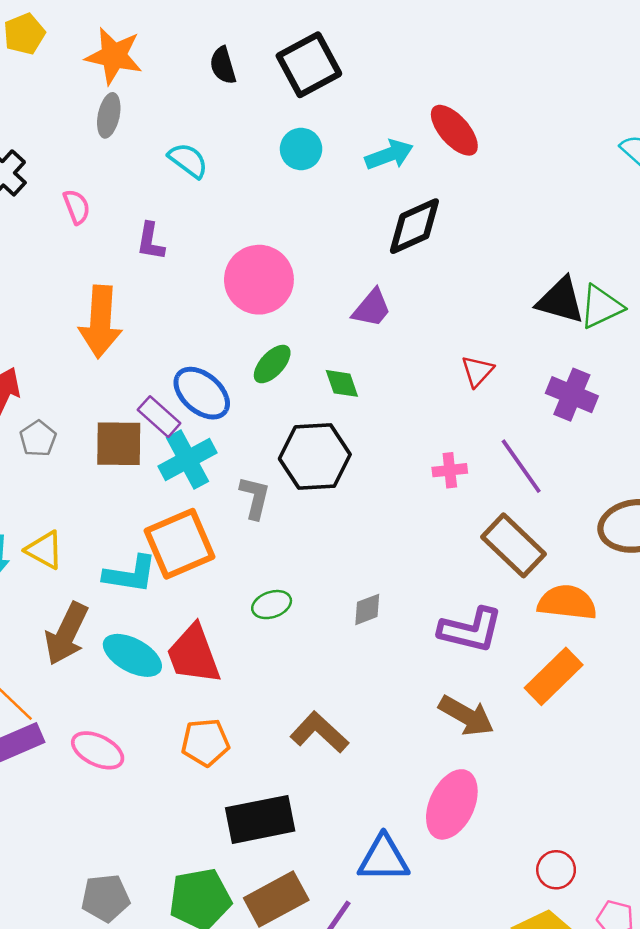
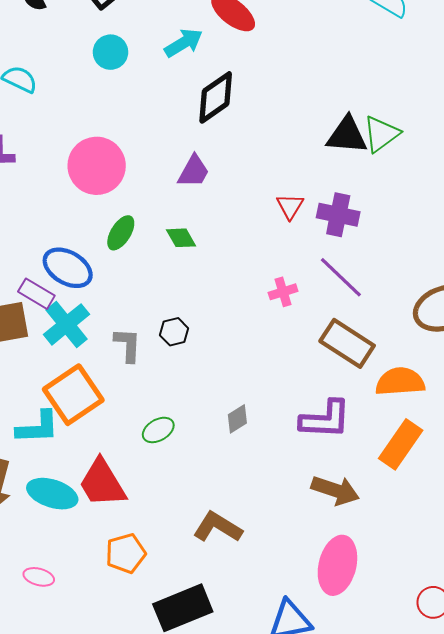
purple cross: (572, 395) -> (338, 215), moved
black hexagon: (315, 457) -> (174, 332), moved, size x0.5
pink ellipse: (98, 750) -> (39, 577), size x0.7

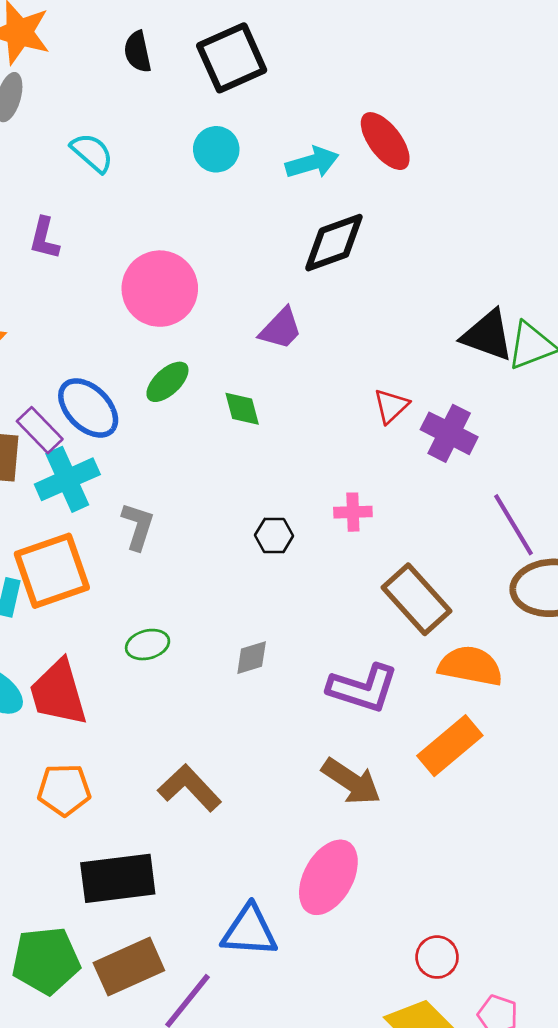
purple line: (341, 277) -> (513, 525), moved
black hexagon: (174, 332) -> (274, 536), moved

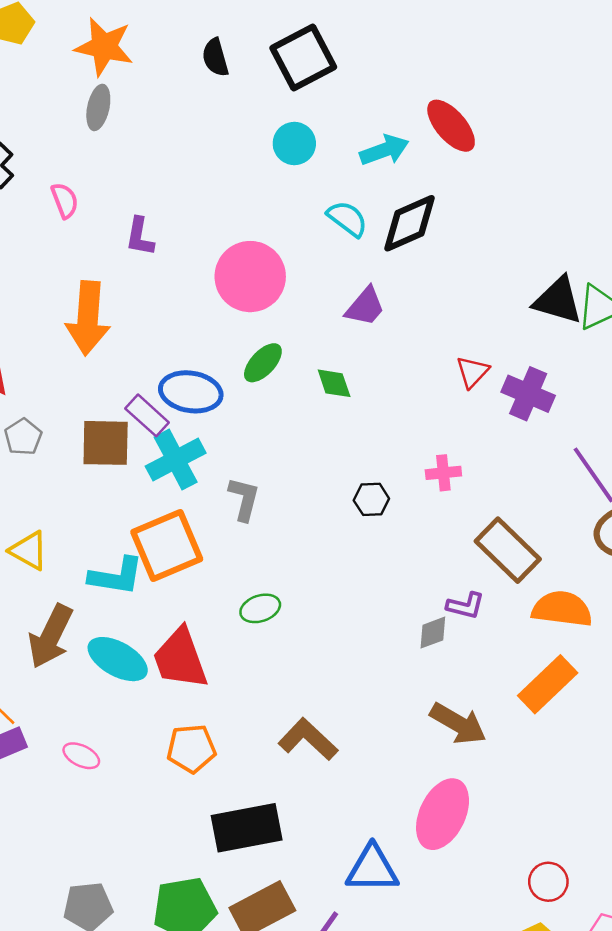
cyan semicircle: (92, 153) -> (347, 219), moved
blue ellipse: (88, 408) -> (191, 392), turned -32
gray diamond: (252, 658) -> (433, 633), moved
purple L-shape: (363, 688) -> (465, 606), moved, size x0.6

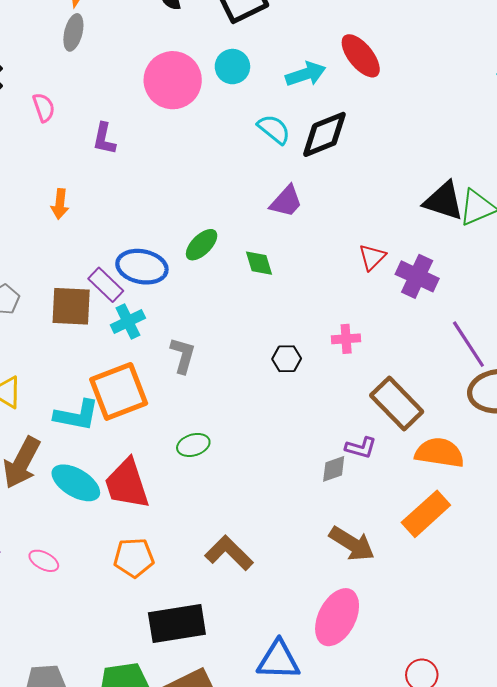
pink circle: (250, 277) -> (173, 80), moved
orange arrow: (88, 318) -> (60, 204), size x0.5
cyan cross: (176, 460) -> (128, 321), size x0.7

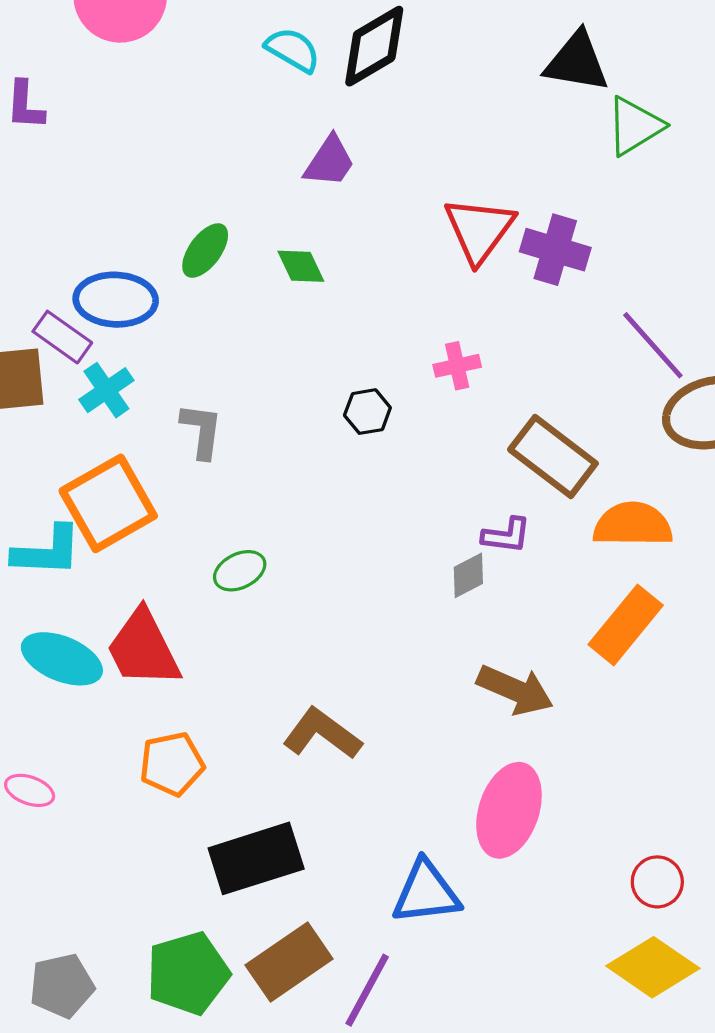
black triangle: (444, 201) -> (577, 62), moved
red triangle: (372, 257) -> (479, 230), size x1.6

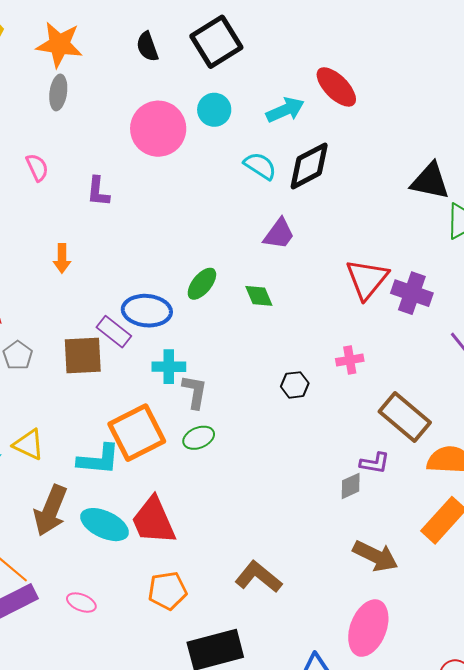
cyan cross: (106, 390) -> (169, 367), moved, turned 32
green ellipse: (240, 571) -> (199, 438), moved

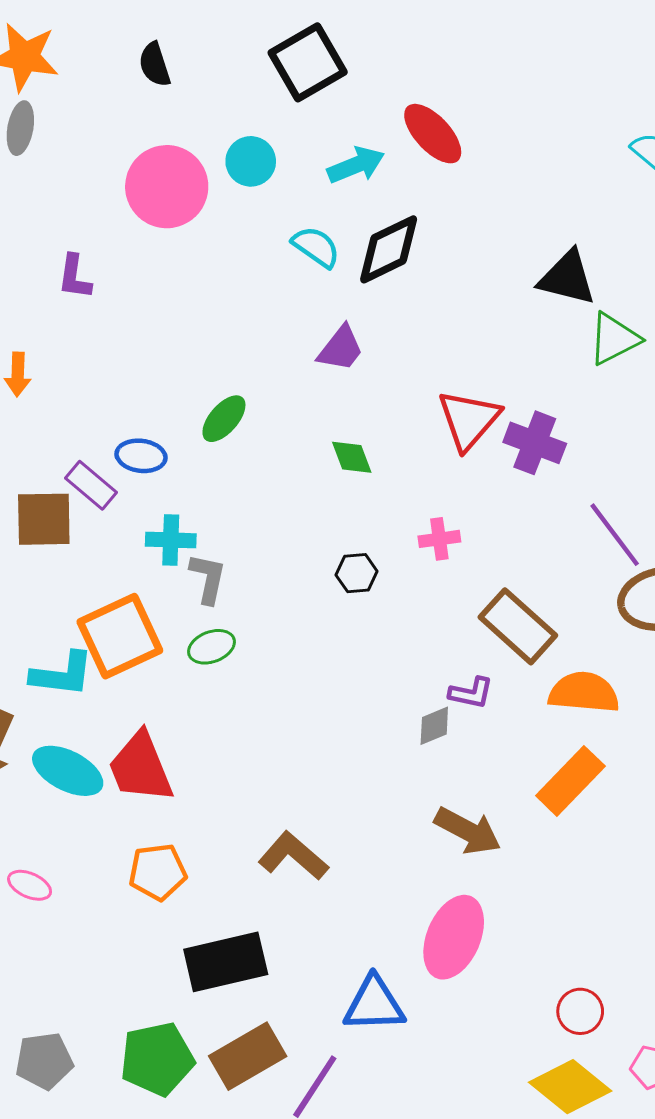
black square: (216, 42) -> (308, 62), moved
green diamond: (259, 296) -> (352, 457), moved
blue ellipse: (147, 311) -> (141, 456), size x0.7

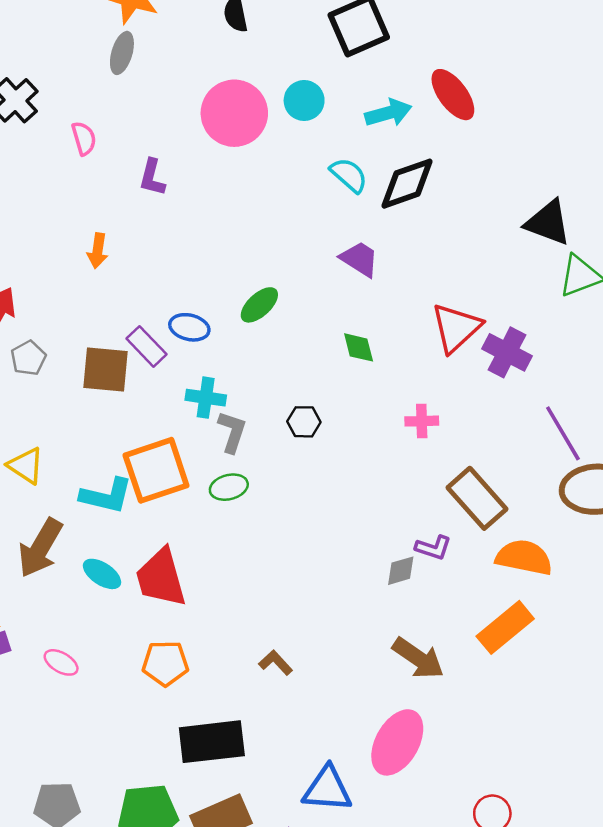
purple trapezoid: (341, 349) -> (360, 259), turned -102
black hexagon: (357, 573) -> (304, 422), moved
cyan ellipse: (68, 771) -> (102, 574), size x0.7
brown L-shape: (293, 856) -> (276, 663), size x0.6

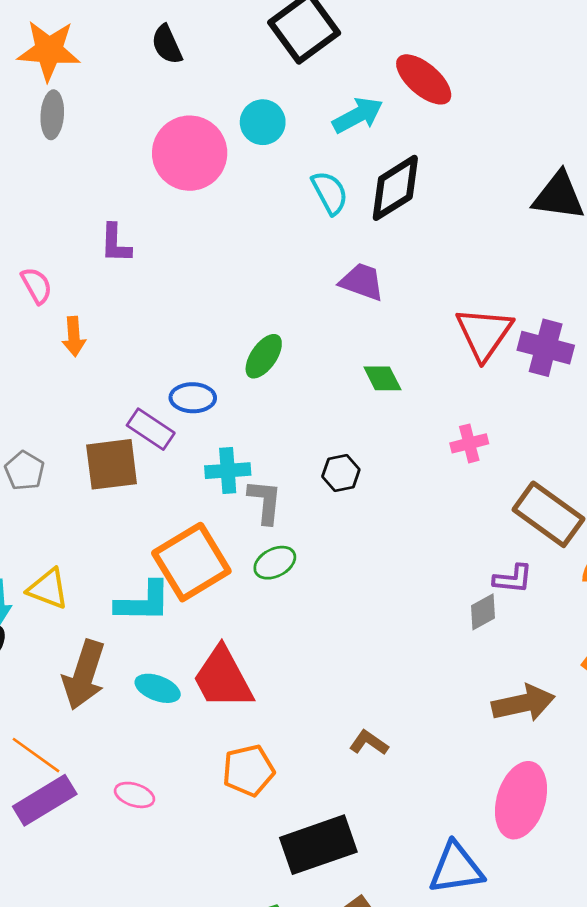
pink semicircle: (84, 138) -> (37, 285), moved
cyan semicircle: (349, 175) -> (330, 193), turned 33
brown arrow: (418, 658) -> (523, 703), turned -34

